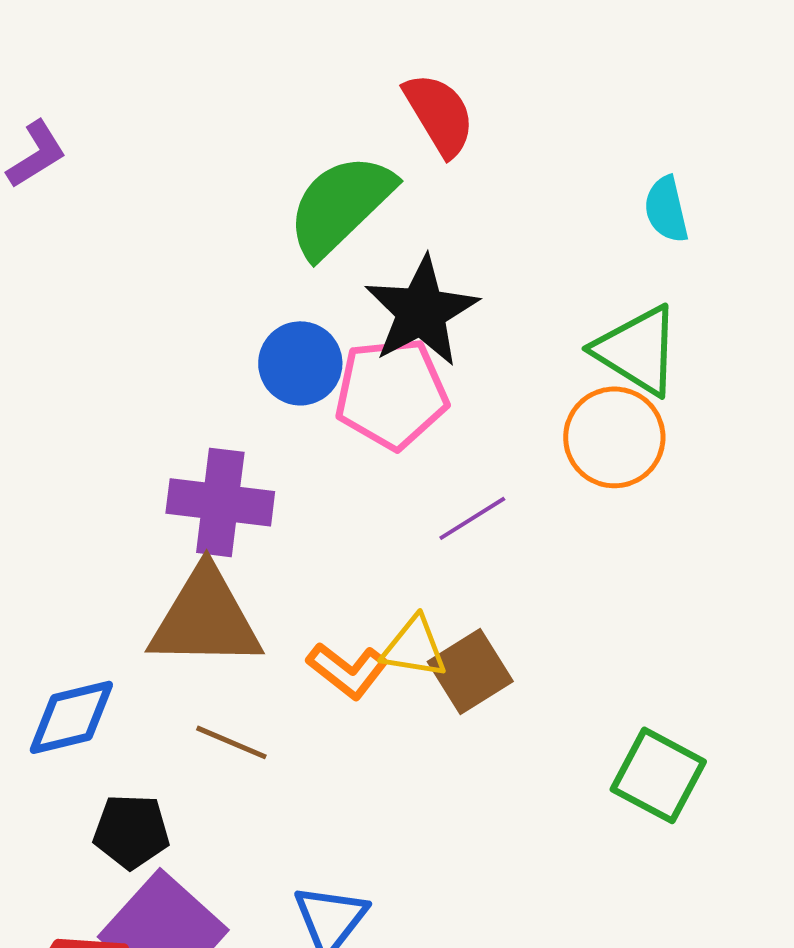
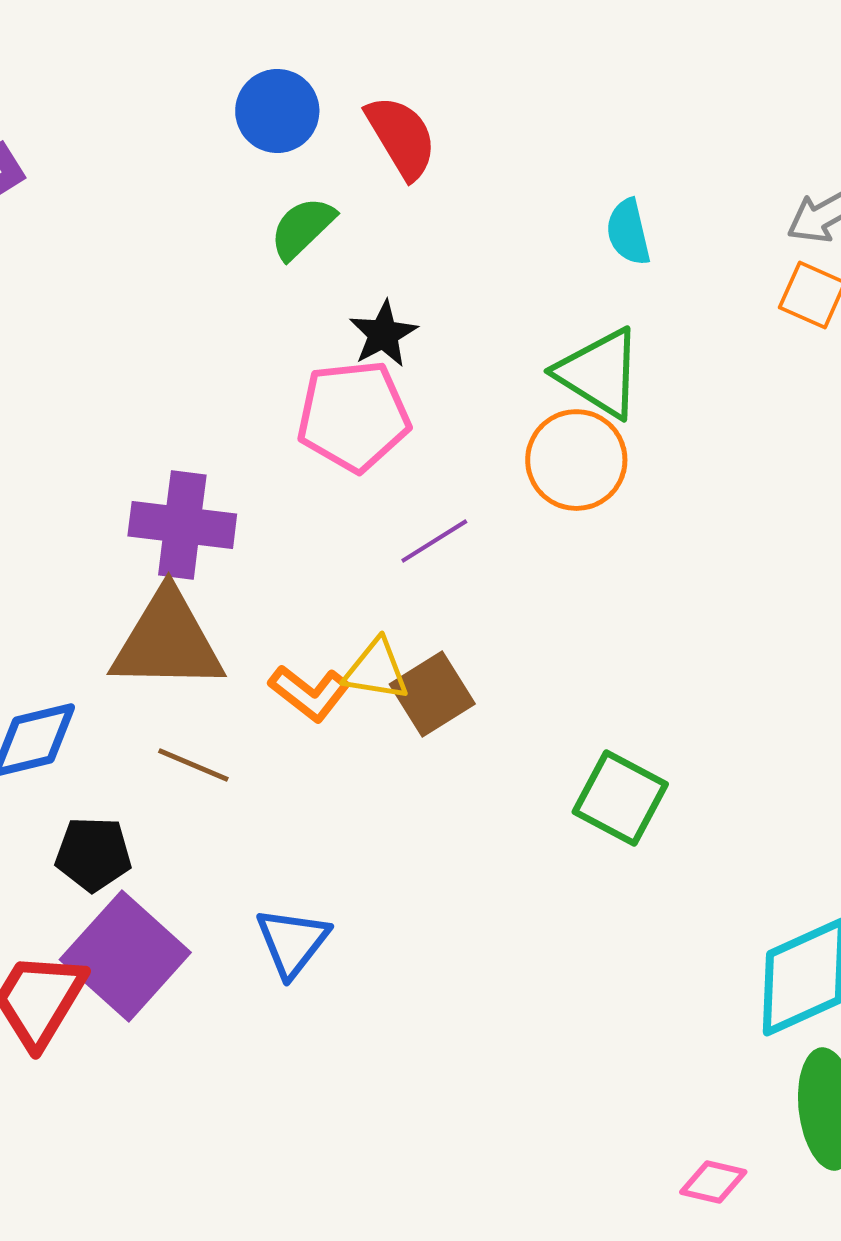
green semicircle: (340, 205) -> (302, 228), size x0.6
black star: (421, 311) -> (383, 334), size x0.6
blue circle: (300, 363) -> (277, 111), moved

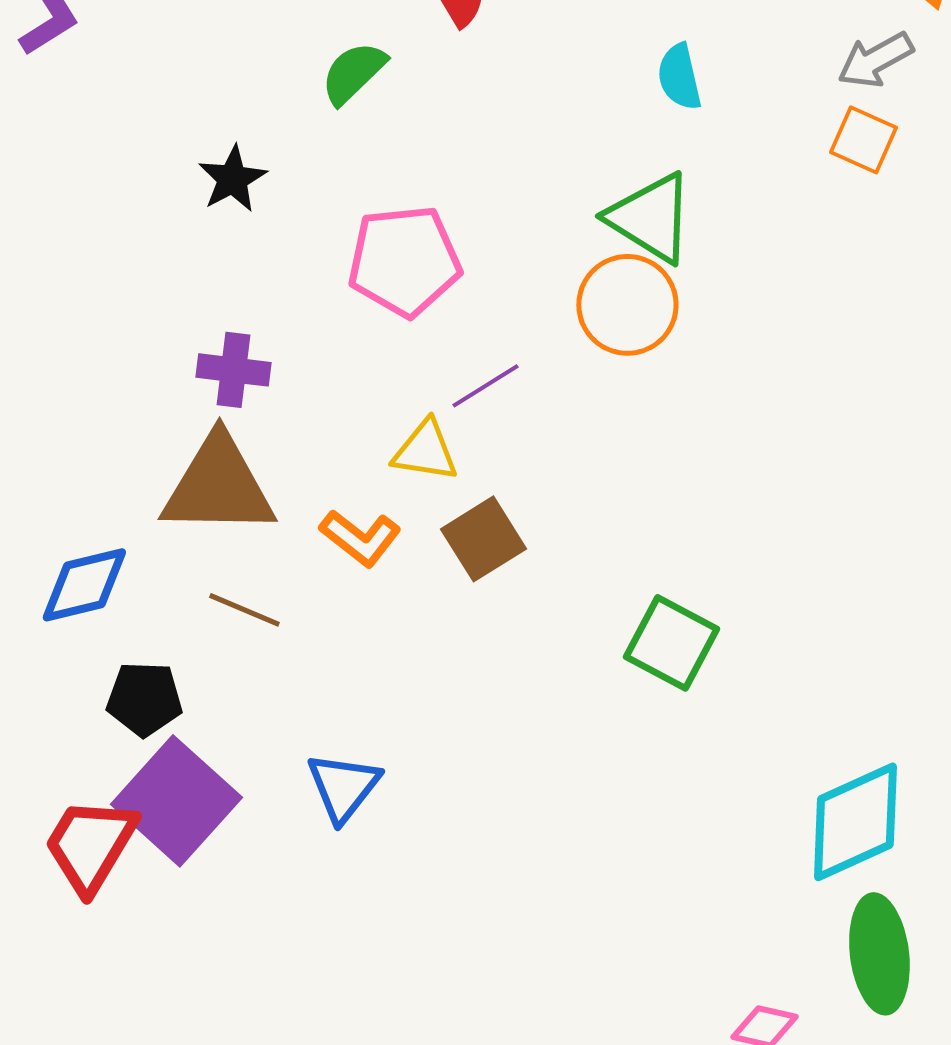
black star: (383, 334) -> (232, 179), moved
purple cross: (182, 525) -> (233, 370), size x0.7
yellow triangle: (376, 670) -> (425, 451), moved

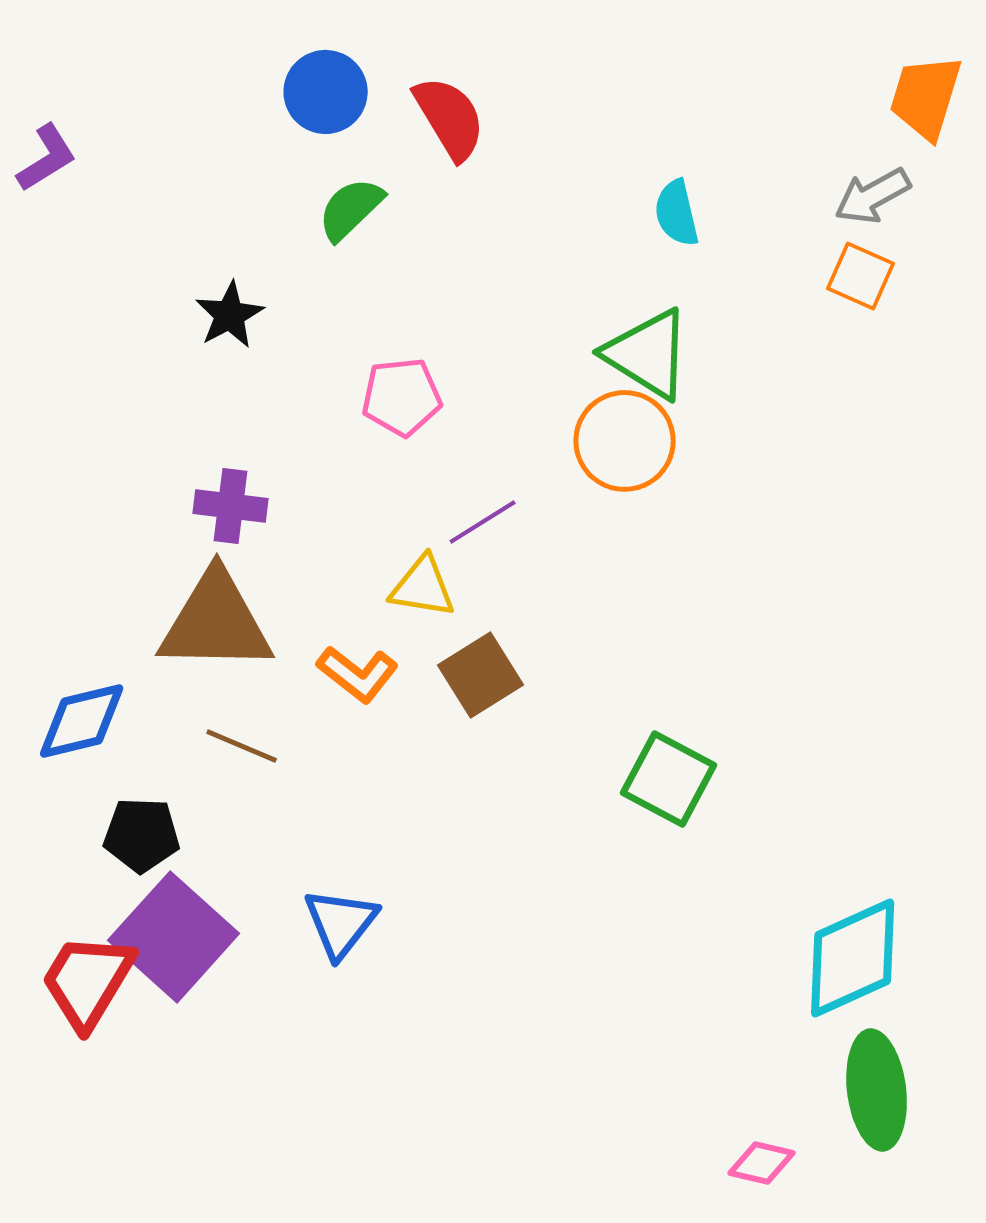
pink pentagon: (404, 261) -> (402, 397), size x0.7

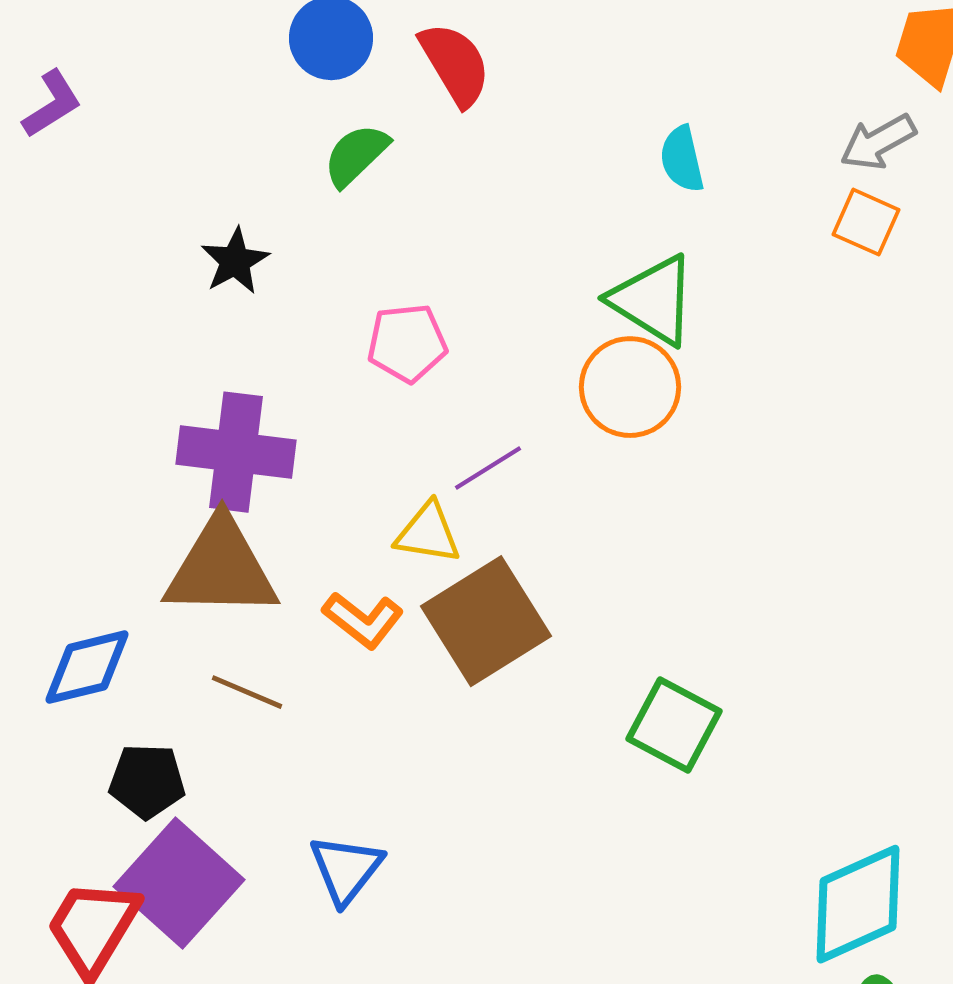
purple cross: (231, 506) -> (236, 452), size x1.6
brown square: (481, 675) -> (486, 621), size x1.5

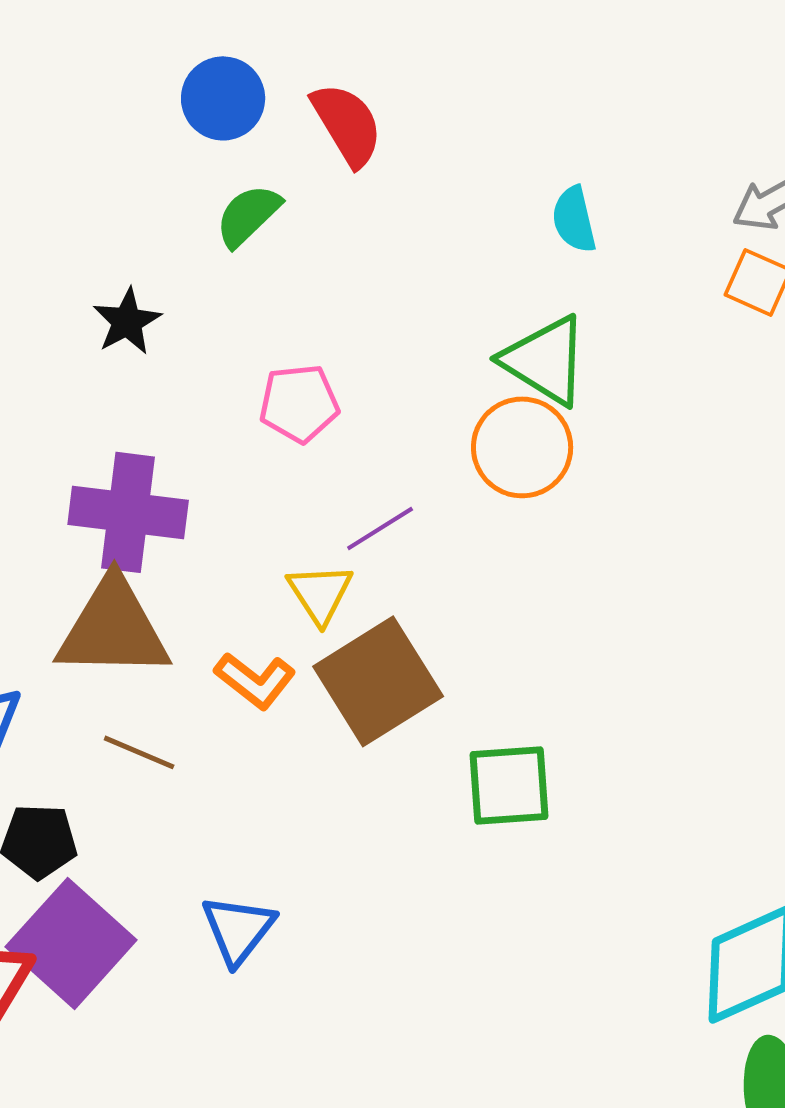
yellow triangle: (428, 533) -> (320, 593), turned 48
green square: (674, 725) -> (509, 785), moved, turned -32

